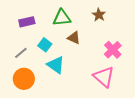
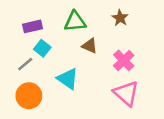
cyan square: (45, 45) -> (42, 48), moved
pink cross: (113, 50) -> (124, 60), moved

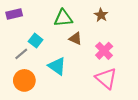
purple rectangle: (33, 26) -> (14, 14), moved

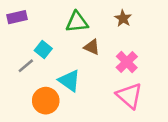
orange circle: (24, 80) -> (46, 101), moved

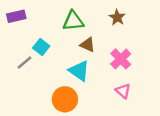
cyan triangle: (69, 81) -> (79, 71), moved
pink triangle: (129, 96) -> (123, 91), size x0.6
orange circle: (46, 101) -> (65, 99), moved

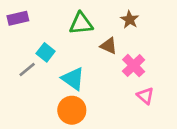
brown triangle: (87, 45) -> (109, 46), moved
cyan triangle: (79, 71) -> (73, 79), moved
pink triangle: (123, 91) -> (145, 96), moved

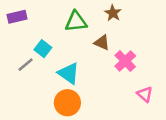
brown star: (130, 20) -> (113, 13), moved
pink triangle: (145, 96) -> (145, 94), moved

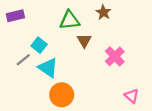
brown triangle: (102, 43) -> (84, 41), moved, turned 35
cyan triangle: (69, 73) -> (48, 68), moved
pink triangle: (145, 94) -> (132, 96), moved

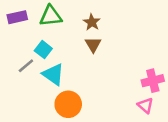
brown star: (103, 12) -> (92, 22), moved
green triangle: (70, 20) -> (51, 16), moved
pink cross: (115, 56) -> (153, 81), moved, turned 30

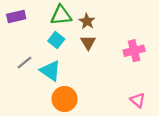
green triangle: (51, 16) -> (61, 15), moved
cyan square: (43, 50) -> (56, 40), moved
pink cross: (153, 81) -> (134, 51), moved

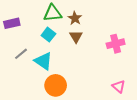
purple rectangle: (16, 16) -> (12, 23), moved

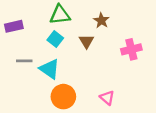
brown star: (75, 18) -> (101, 21), moved
gray line: (21, 54) -> (24, 61), turned 40
pink triangle: (119, 86) -> (107, 98), moved

